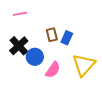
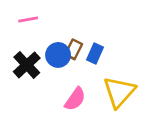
brown rectangle: (52, 35) -> (74, 49), turned 40
blue circle: (35, 57) -> (58, 55), moved

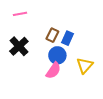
blue circle: (58, 55) -> (57, 55), moved
yellow triangle: (119, 92) -> (85, 65), size x0.7

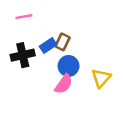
blue rectangle: (68, 38) -> (48, 45), moved, turned 32
black cross: (19, 46) -> (23, 55), turned 30

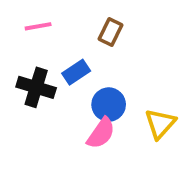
brown rectangle: (63, 42) -> (111, 32), moved
black cross: (23, 55) -> (36, 87), turned 30

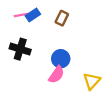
blue rectangle: (76, 72) -> (33, 15), moved
yellow triangle: (160, 124) -> (92, 81), moved

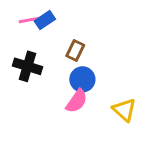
brown rectangle: (62, 18) -> (75, 50), moved
yellow triangle: (92, 81) -> (124, 110), turned -30

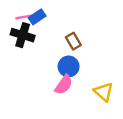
brown rectangle: (75, 50) -> (73, 41), moved, turned -56
black cross: (27, 66) -> (23, 35), moved

